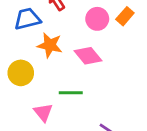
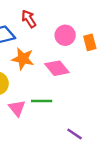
orange rectangle: (125, 16) -> (90, 42), moved, turned -56
pink triangle: (43, 112) -> (17, 108), moved

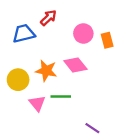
red arrow: (29, 19) -> (48, 18), turned 78
orange star: (23, 59) -> (46, 71), moved

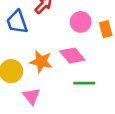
blue trapezoid: (24, 33) -> (17, 22), turned -95
green line: (61, 97) -> (84, 83), moved

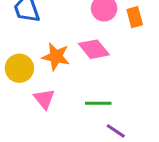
green line: (84, 83) -> (98, 103), moved

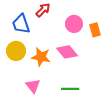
yellow circle: (19, 68) -> (16, 51), moved

